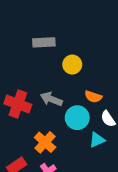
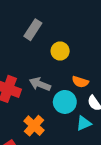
gray rectangle: (44, 42) -> (33, 30), turned -54

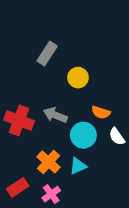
cyan triangle: (84, 123) -> (78, 166), moved

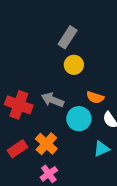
gray rectangle: (47, 53) -> (68, 37), moved
cyan triangle: (78, 166) -> (101, 149), moved
red rectangle: (18, 187) -> (17, 149), moved

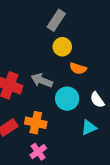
orange semicircle: (95, 97) -> (78, 68), moved
orange cross: (46, 144) -> (36, 123), turned -30

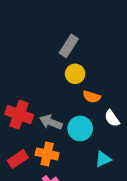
gray arrow: (42, 81) -> (51, 122), moved
white semicircle: (97, 100) -> (112, 118), moved

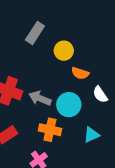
gray rectangle: (69, 46) -> (35, 33), moved
orange cross: (47, 154) -> (50, 130), moved

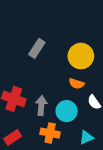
yellow circle: (64, 51) -> (81, 56), moved, size x1.5
gray arrow: (40, 98) -> (41, 106), turned 72

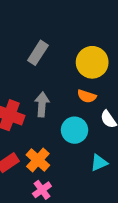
gray arrow: (41, 106) -> (42, 104), moved
orange cross: (50, 133) -> (38, 160), moved, turned 30

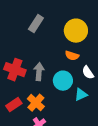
gray arrow: (42, 104) -> (39, 72), moved
cyan triangle: (99, 163) -> (81, 95), moved

